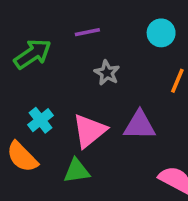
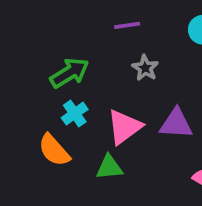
green arrow: (33, 54) -> (69, 73), moved

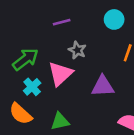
pink triangle: (124, 127) -> (60, 74), moved

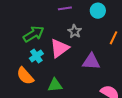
cyan circle: (114, 19) -> (98, 11), moved

